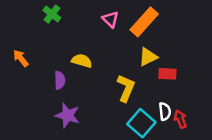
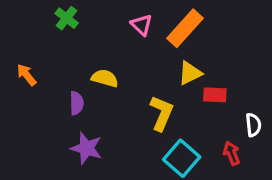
white semicircle: (165, 111) -> (253, 125), moved

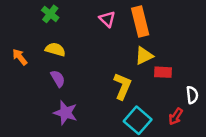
orange rectangle: (185, 28) -> (140, 22), turned -56
yellow semicircle: (105, 78) -> (55, 49), moved
purple semicircle: (77, 103) -> (58, 79), turned -30
red arrow: (232, 153) -> (176, 117), turned -126

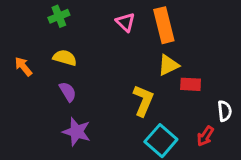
green cross: (50, 14) -> (59, 16), turned 30

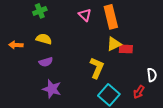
orange arrow: (23, 67) -> (16, 45), turned -48
red rectangle: (191, 84) -> (126, 49), moved
purple semicircle: (68, 92) -> (46, 62), turned 104

